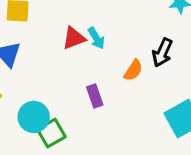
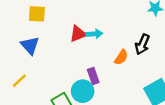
cyan arrow: (96, 38) -> (94, 34), turned -63
cyan circle: (34, 117) -> (83, 91), moved

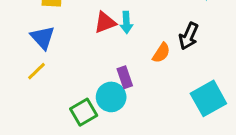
cyan arrow: (94, 34) -> (126, 22), turned 91
yellow line: (19, 81) -> (37, 71), moved

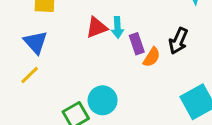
purple rectangle: (125, 77) -> (137, 44), moved

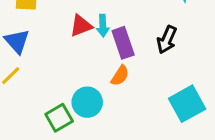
purple rectangle: (137, 44) -> (123, 43), size x1.4
orange semicircle: (152, 57) -> (120, 76), moved

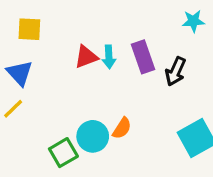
purple rectangle: (123, 43) -> (143, 57), moved
orange semicircle: (120, 76) -> (122, 128), moved

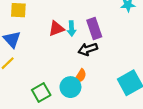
black arrow: (175, 71) -> (88, 49), moved, turned 48
cyan circle: (93, 136) -> (70, 87), moved

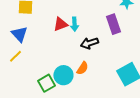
purple rectangle: (94, 29) -> (113, 24), moved
cyan circle: (70, 87) -> (63, 75), moved

